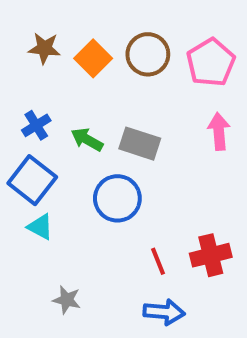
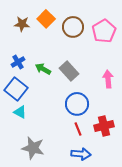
orange square: (93, 58) -> (46, 19), moved
pink arrow: (219, 131) -> (108, 79), moved
gray rectangle: (140, 144) -> (69, 71), turned 30
blue circle: (117, 198) -> (77, 104), moved
gray star: (67, 300) -> (33, 148), size x1.6

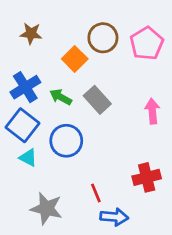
orange square: (46, 19) -> (75, 59), moved
blue cross: (18, 62) -> (25, 87), size x1.5
blue circle: (77, 104) -> (66, 141), moved
red line: (78, 129) -> (96, 193), moved

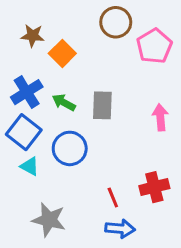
brown circle: (103, 38) -> (116, 22), moved
orange square: (75, 59) -> (62, 53), moved
gray rectangle: (97, 100) -> (102, 105), turned 44
red line: (96, 193) -> (113, 197), moved

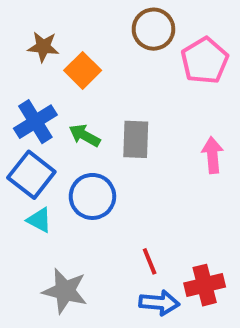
red cross: (154, 187) -> (205, 285), moved

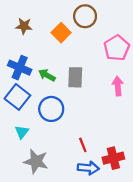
pink pentagon: (205, 61) -> (117, 48), moved
orange square: (83, 70) -> (61, 33), moved
blue cross: (35, 122) -> (20, 68), turned -35
cyan triangle: (39, 220) -> (22, 132), moved, turned 40

